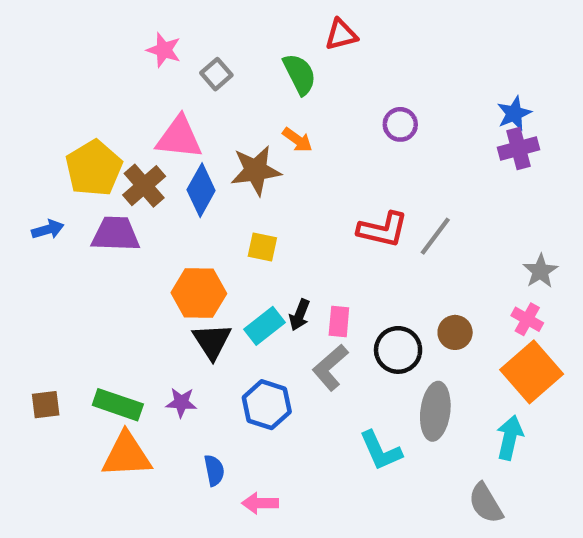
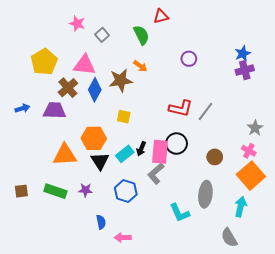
yellow pentagon: (94, 168) -> (44, 62), moved
pink rectangle: (339, 321) -> (160, 152), size x1.6
black circle: (398, 350) -> (176, 144), moved
orange triangle: (127, 455) -> (65, 155), moved

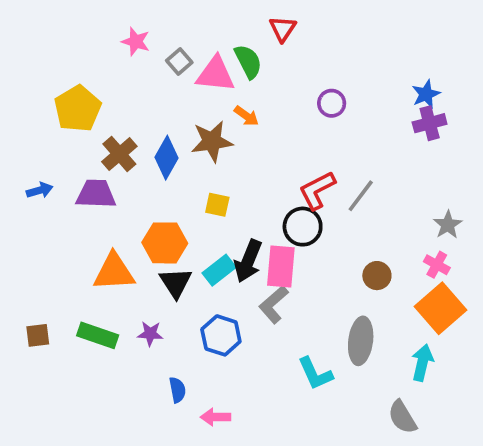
red triangle: (161, 16) -> (283, 29), turned -42
pink triangle: (84, 65) -> (216, 74), moved
red L-shape: (181, 108) -> (317, 190), turned 140
black circle: (176, 144) -> (303, 227), moved
black arrow: (141, 149) -> (248, 261), size x1.6

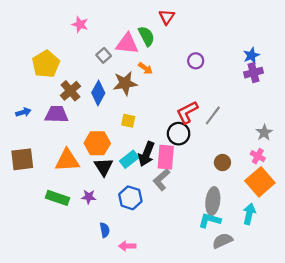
gray square: (179, 61) -> (104, 55), moved
brown square: (38, 335) -> (22, 159), moved, size x1.6
cyan L-shape: (315, 374) -> (210, 220), moved, turned 130
gray semicircle: (402, 417) -> (222, 241), moved, turned 96

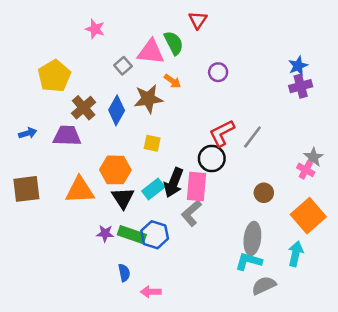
purple circle: (196, 61) -> (218, 72), moved
pink cross: (258, 156) -> (306, 170), moved
green rectangle: (58, 198) -> (132, 235), moved

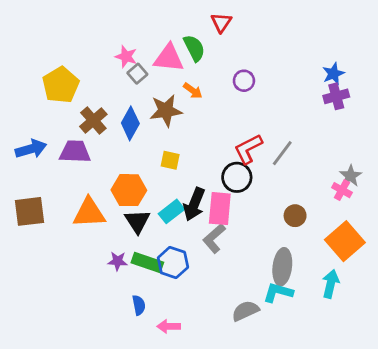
pink star: (95, 29) -> (126, 57), moved
blue arrow: (28, 133) -> (31, 149), size x1.5
gray semicircle: (264, 285) -> (245, 311), moved

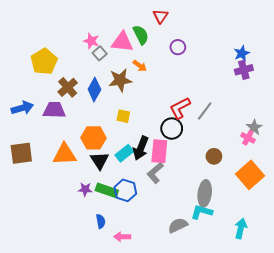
purple circle: (244, 81) -> (178, 47), moved
cyan arrow: (331, 284) -> (241, 228), moved

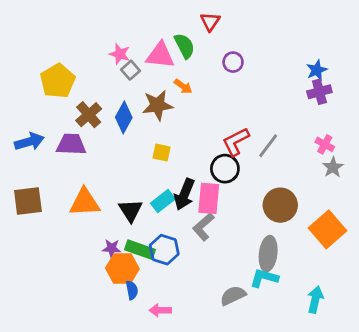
orange hexagon: (93, 138) -> (122, 269), moved
pink cross: (248, 138) -> (325, 144), moved
brown circle: (214, 156) -> (280, 205), size x1.6

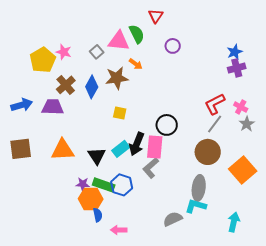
pink star: (120, 54) -> (64, 52), moved
red L-shape: (236, 142) -> (215, 104), moved
gray line: (268, 146) -> (215, 124), moved

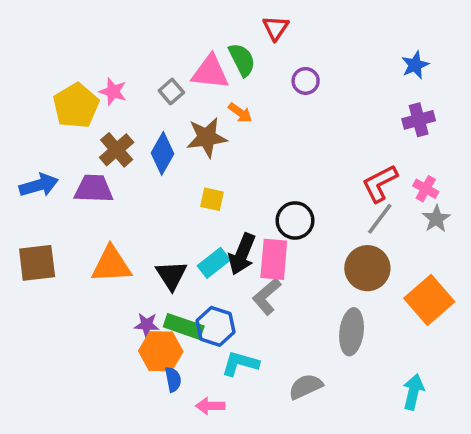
blue star: (235, 52) -> (415, 65), moved
cyan L-shape: (196, 206) -> (240, 364), moved

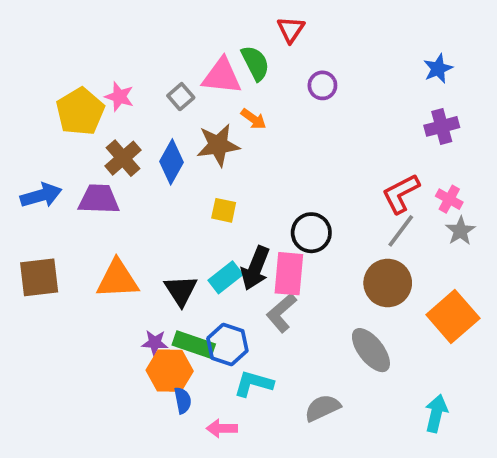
gray ellipse: (352, 332) -> (371, 350), turned -45

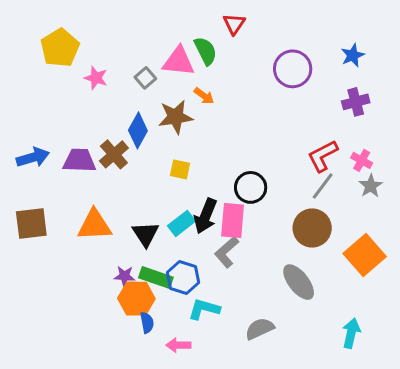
purple circle: (322, 85) -> (293, 69), moved, size x1.6
yellow pentagon: (80, 112) -> (60, 48), moved
brown cross: (123, 158) -> (114, 154), moved

